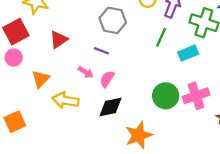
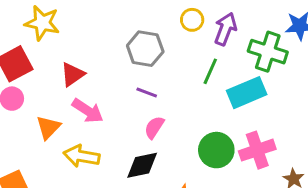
purple line: (101, 51) -> (147, 93), moved
cyan rectangle: (188, 53) -> (247, 93), size x1.4
pink arrow: (86, 72) -> (88, 111), moved, size x1.5
pink semicircle: (107, 79) -> (154, 127), moved

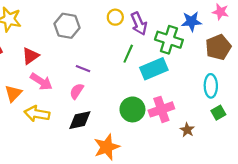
purple arrow: (225, 29) -> (139, 24), turned 135
gray hexagon: (145, 49) -> (67, 26), moved
pink semicircle: (154, 127) -> (77, 91), moved

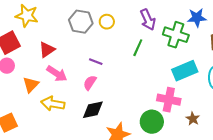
yellow circle: (115, 17) -> (107, 22), moved
cyan rectangle: (154, 69) -> (185, 71), moved
green circle: (132, 109) -> (152, 122), moved
pink cross: (161, 109) -> (169, 100), turned 30

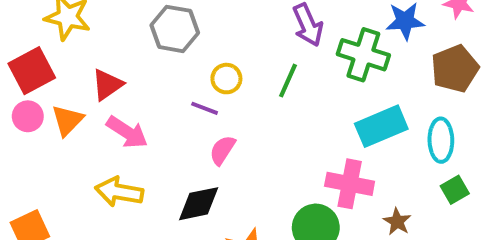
yellow circle: (107, 22) -> (226, 79), moved
pink semicircle: (90, 83) -> (222, 150), moved
orange triangle: (31, 85) -> (68, 120), moved

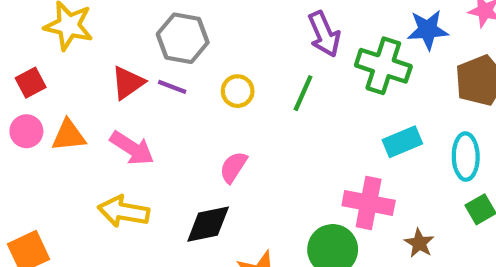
red square: (32, 71) -> (31, 83), size x0.6
red triangle: (107, 85) -> (128, 83), moved
purple line: (205, 108) -> (172, 87), moved
orange triangle: (68, 120) -> (69, 135), turned 40
cyan rectangle: (381, 126) -> (402, 142), size x0.7

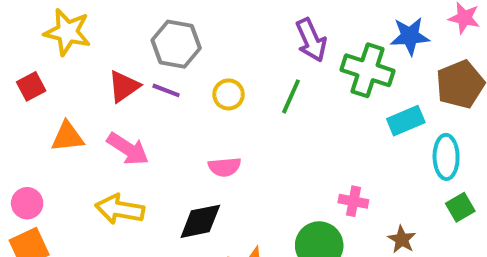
pink circle: (26, 131) -> (27, 203), moved
cyan rectangle: (402, 142) -> (406, 121), moved
pink semicircle: (233, 167) -> (225, 167), turned -128
pink cross: (369, 203) -> (353, 201), size x0.6

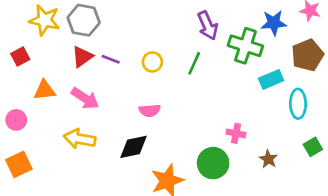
gray hexagon: (176, 44) -> (84, 20), moved
pink circle: (27, 203) -> (16, 120), moved
green square: (460, 207) -> (313, 147), moved

